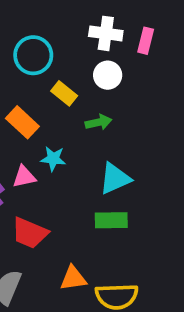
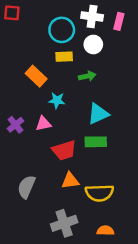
cyan circle: (33, 55) -> (62, 30), moved
yellow rectangle: (64, 93) -> (64, 57), turned -42
pink triangle: (24, 177) -> (43, 124), moved
red trapezoid: (30, 233) -> (64, 150), moved, turned -40

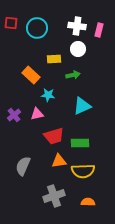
cyan circle: (62, 30) -> (37, 28), moved
green rectangle: (96, 142) -> (80, 143), moved

